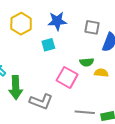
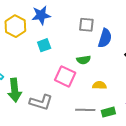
blue star: (57, 21) -> (41, 15), moved
yellow semicircle: (101, 73) -> (99, 85), moved

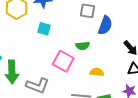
cyan square: (44, 45) -> (44, 29), turned 32

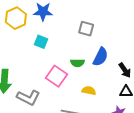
blue semicircle: (105, 25) -> (100, 57), moved

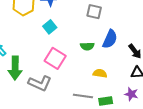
cyan square: (41, 42) -> (50, 27), turned 32
pink square: (56, 76) -> (55, 58), moved

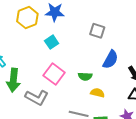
green semicircle: (87, 46) -> (85, 76), moved

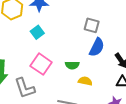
gray square: (97, 31) -> (92, 25), moved
gray L-shape: (37, 97) -> (25, 88), turned 45

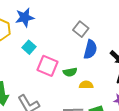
gray square: (92, 25) -> (81, 29), turned 35
pink square: (41, 64) -> (48, 66), moved

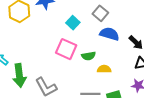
cyan square: (29, 47) -> (73, 23), moved
blue semicircle: (90, 49) -> (109, 34), turned -90

